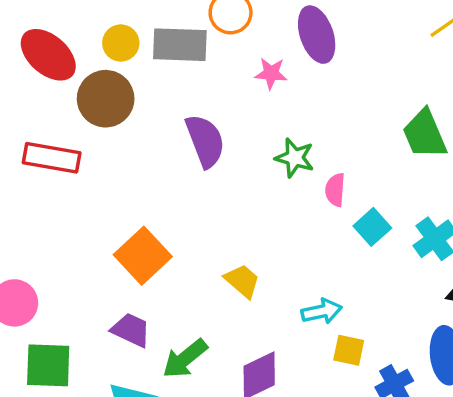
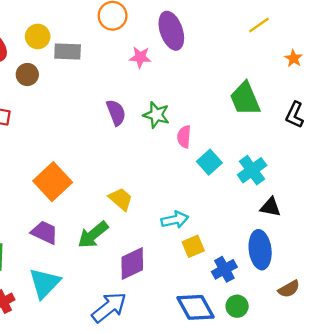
gray rectangle: (180, 45) -> (68, 51), moved, size x0.7
brown circle: (106, 99) -> (27, 75), size x0.6
purple semicircle: (205, 141) -> (116, 113), moved, size x0.7
yellow square: (349, 350) -> (193, 246), turned -35
green arrow: (185, 359) -> (93, 235), moved

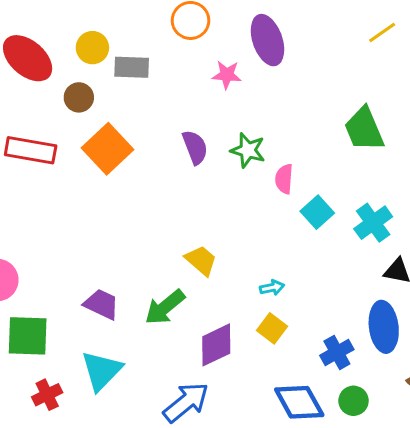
orange square: (53, 182) -> (108, 149), moved
cyan arrow: (175, 220) -> (272, 288), size x0.7
yellow square: (193, 246) -> (272, 328), moved, turned -30

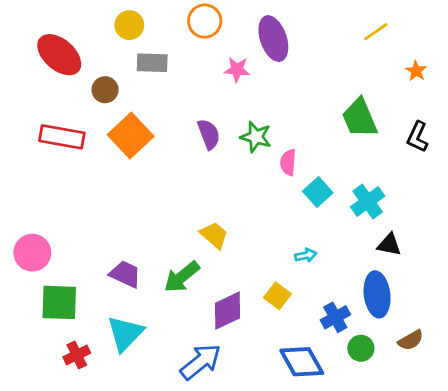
yellow circle: (92, 48) -> (129, 25), moved
cyan arrow: (272, 288) -> (306, 255), moved
green circle: (354, 401) -> (361, 348), moved

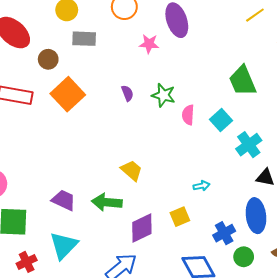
purple semicircle: (209, 134) -> (127, 93), size x0.7
cyan square: (318, 192) -> (221, 120), moved
green arrow: (182, 277) -> (107, 202), turned 44
yellow square: (277, 296) -> (180, 217), turned 30

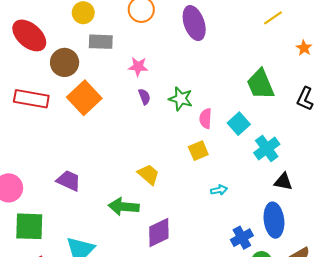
pink star: (149, 44) -> (138, 67), moved
brown circle: (48, 59) -> (65, 62), size x1.4
purple trapezoid: (64, 200) -> (69, 181), moved
yellow square: (180, 217) -> (198, 151), moved

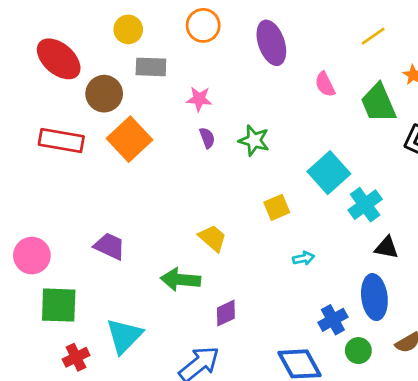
green trapezoid: (260, 84) -> (378, 103), moved
pink semicircle: (206, 118) -> (325, 84), moved, turned -30
cyan square: (239, 124) -> (329, 173), size x1.4
purple diamond: (159, 233) -> (226, 313), size x0.7

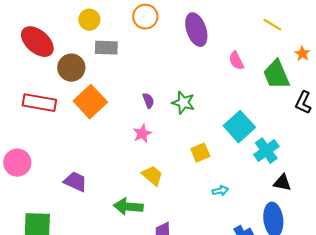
yellow line: (373, 36) -> (272, 25), turned 66
pink star: (199, 99) -> (142, 134), moved, turned -30
pink circle: (32, 256) -> (17, 163), moved

